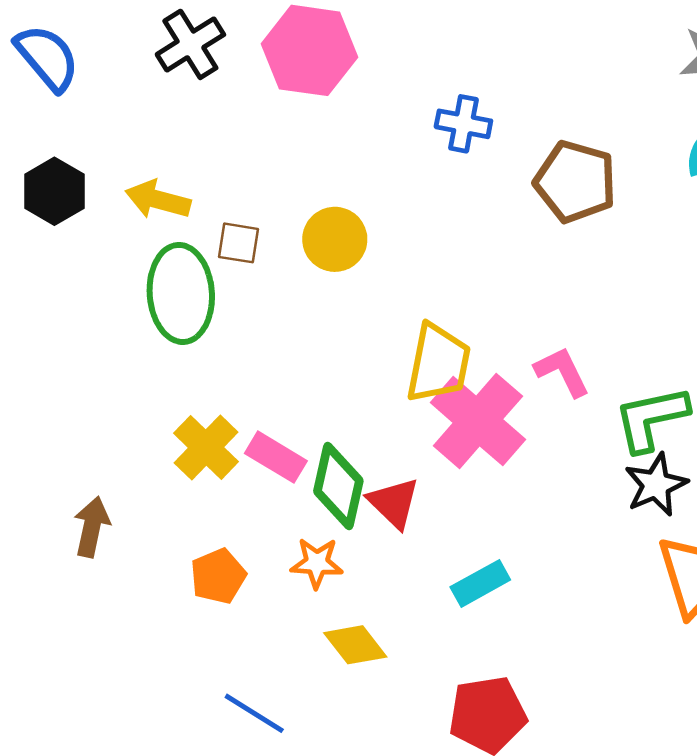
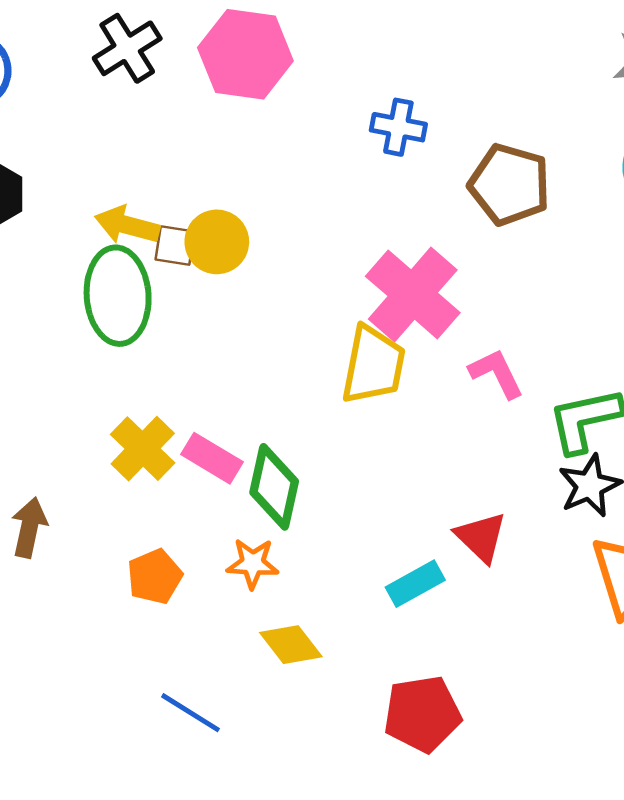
yellow arrow: (158, 200) -> (127, 225), moved
yellow circle: (335, 239) -> (217, 242), moved
pink cross: (478, 421) -> (413, 294), moved
red triangle: (394, 503) -> (481, 537), moved

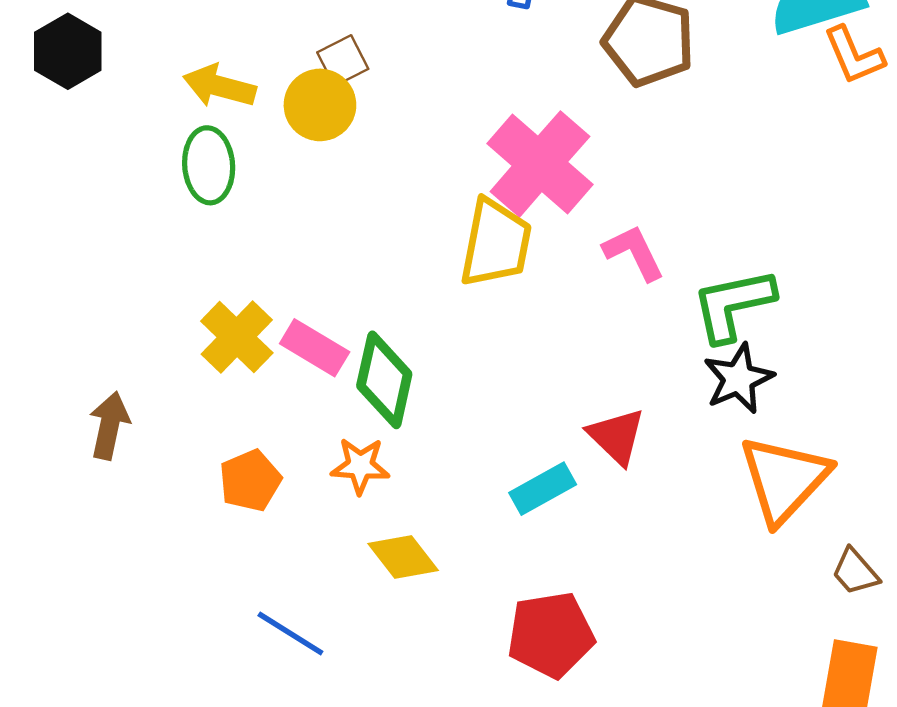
brown square: (175, 245) -> (343, 61), moved, turned -36
green ellipse: (118, 296) -> (209, 165), size x0.7

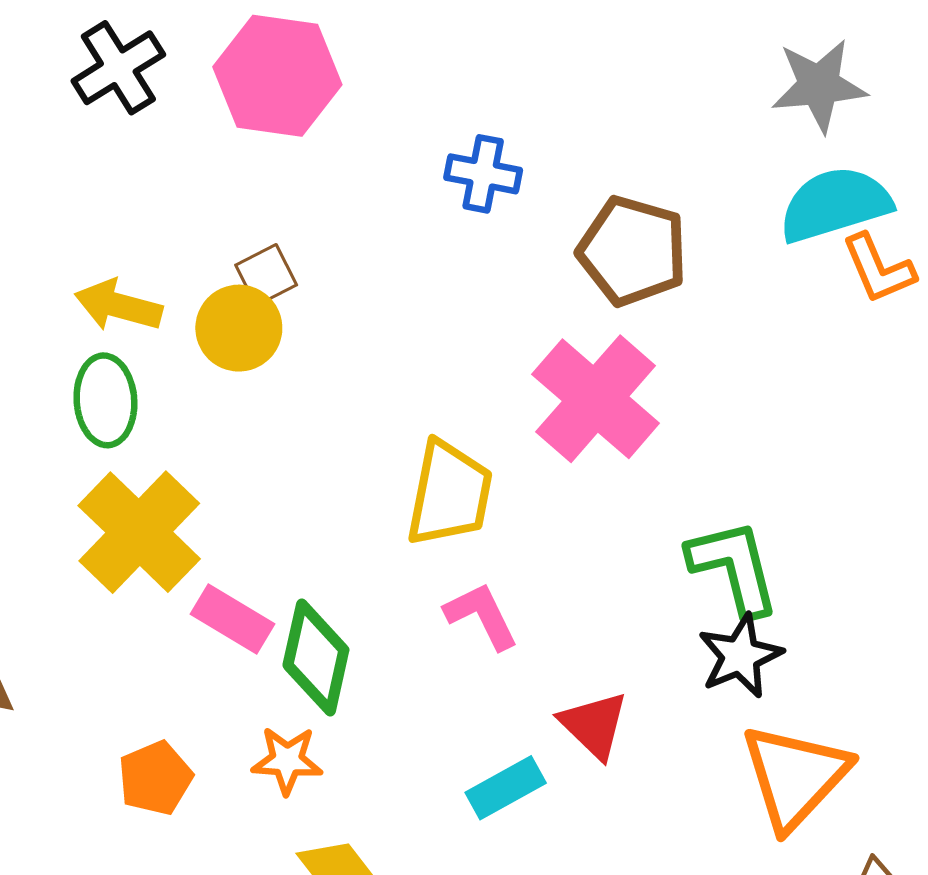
pink cross: (540, 164) -> (596, 399), moved
pink L-shape: (634, 252) -> (482, 616), moved
green L-shape: (733, 305) -> (734, 568), turned 88
yellow cross: (237, 337) -> (139, 532), moved, size x1.4

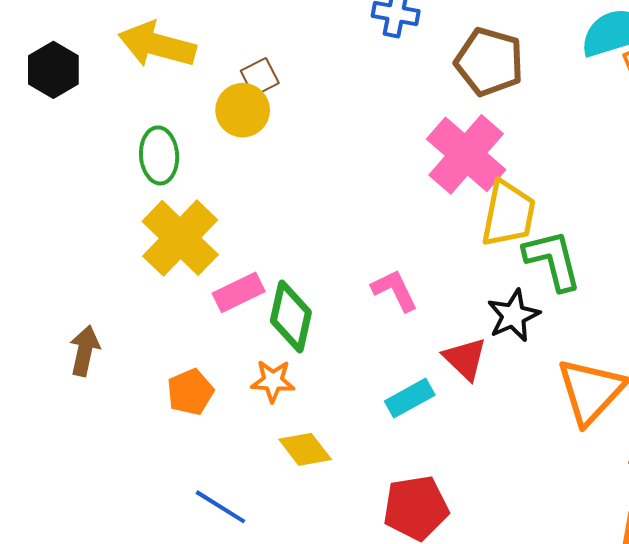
yellow arrow: (118, 306) -> (157, 45), moved, size x1.4
yellow trapezoid: (449, 494) -> (508, 214), moved
pink rectangle: (232, 619) -> (239, 292), turned -57
black star: (740, 656) -> (513, 315), moved

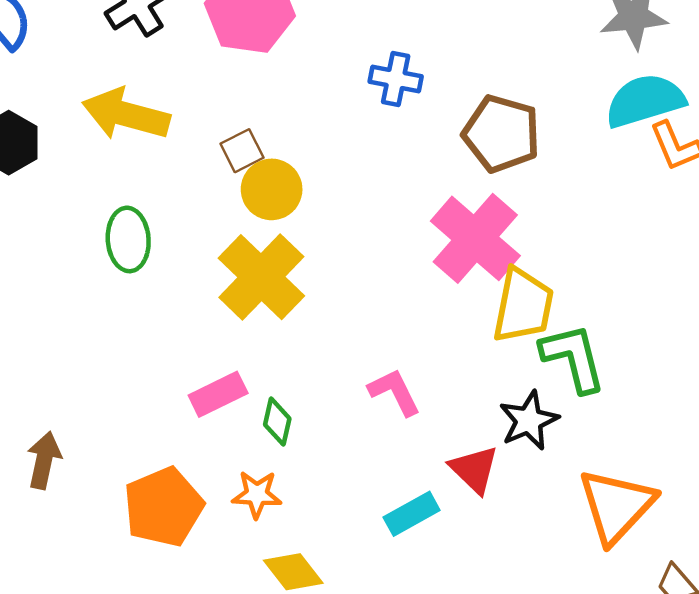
yellow circle: (243, 110) -> (272, 189), moved
yellow cross: (180, 238) -> (261, 277), moved
green diamond: (291, 317) -> (277, 422), size x0.6
orange pentagon: (190, 392) -> (163, 507), size x1.5

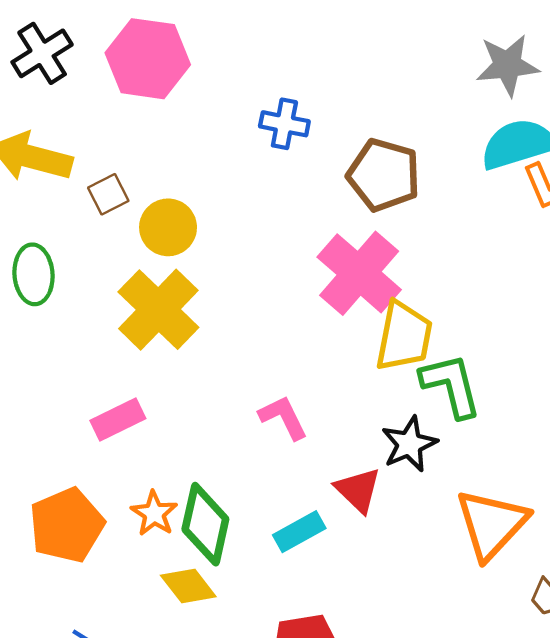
brown square: (242, 151) -> (108, 194), moved
green diamond: (277, 422) -> (205, 524), moved, size x1.8
orange star: (257, 494) -> (154, 513), turned 30

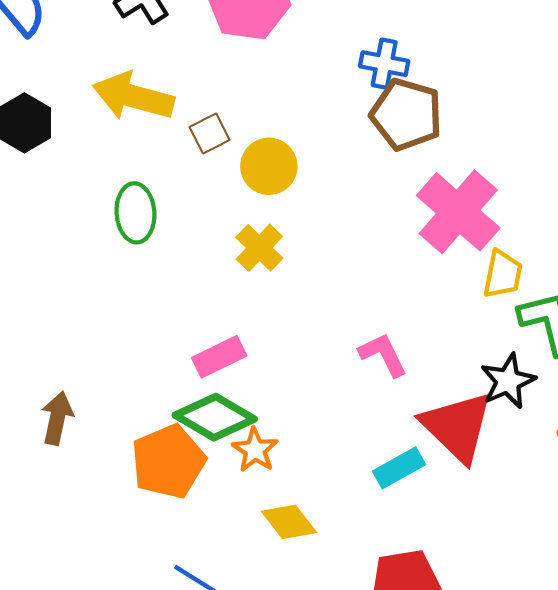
brown pentagon: (384, 175) -> (406, 114), moved
yellow cross: (158, 310) -> (259, 248), size x0.6
yellow trapezoid: (404, 336) -> (503, 274), size x0.7
red triangle: (358, 490) -> (457, 427), size x1.6
green diamond: (205, 524) -> (215, 417), moved, turned -72

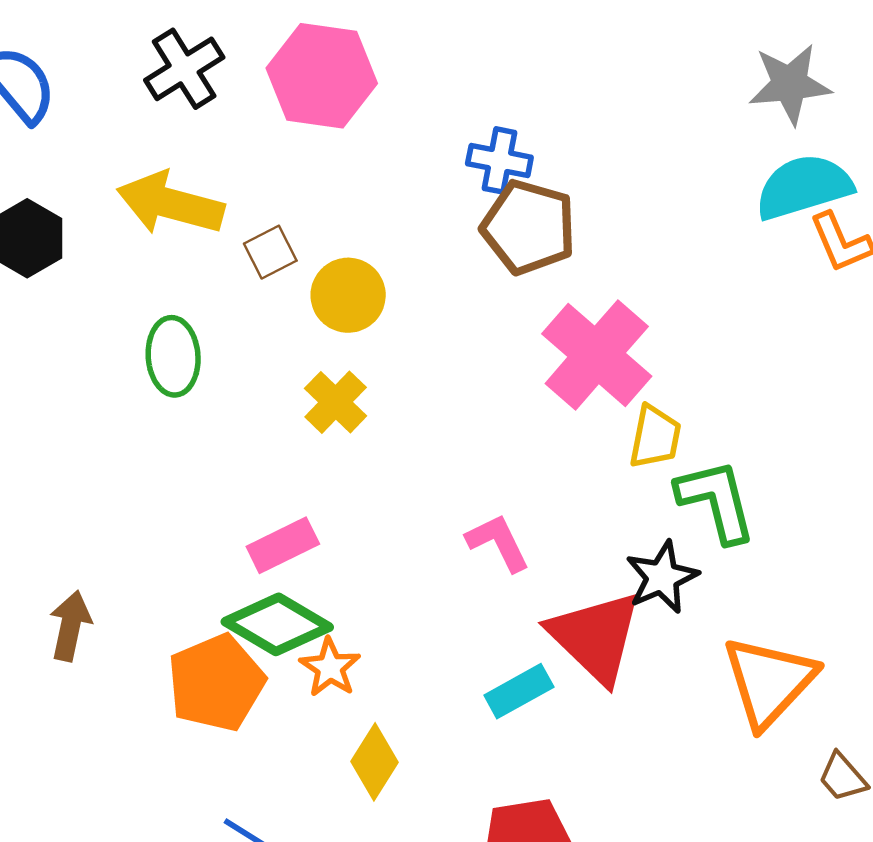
yellow diamond: (289, 522) -> (374, 762), turned 70

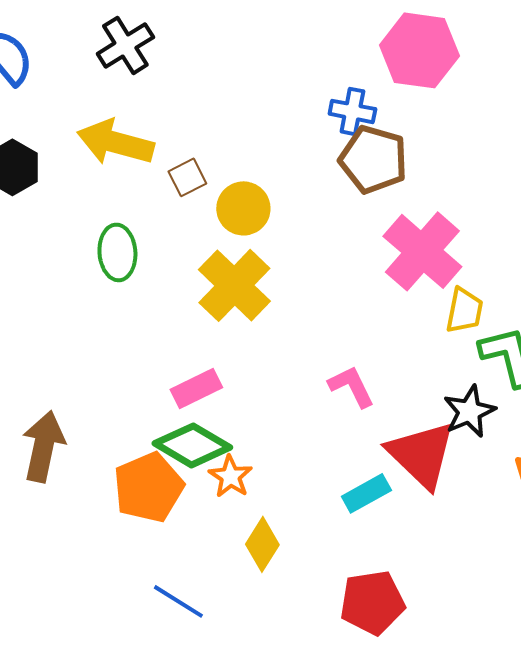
pink hexagon: (322, 76) -> (419, 50), moved
yellow cross: (336, 402) -> (234, 285), size x1.6
brown arrow: (70, 626) -> (43, 446), size x1.4

